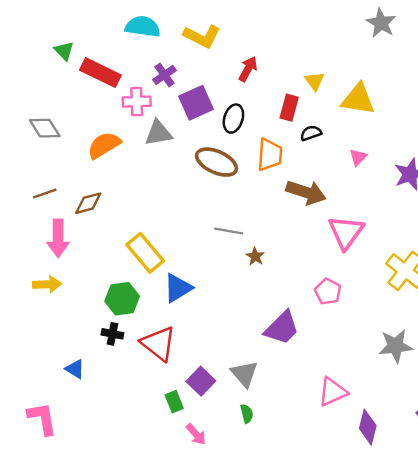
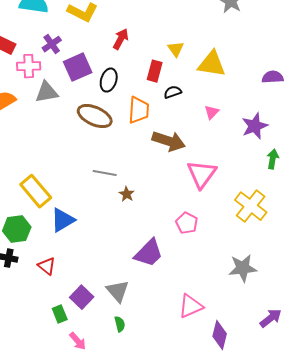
red triangle: (158, 344) -> (47, 266), size x0.6

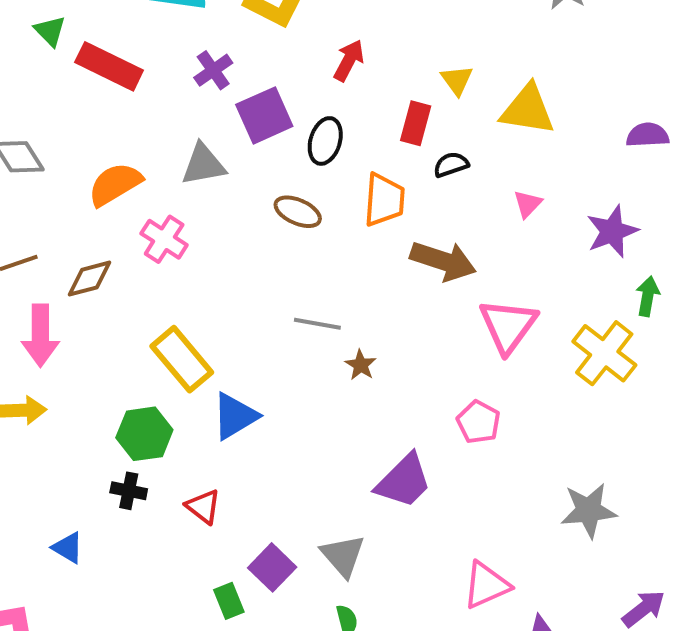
pink cross: (29, 66) -> (164, 239), moved, turned 35
brown ellipse: (95, 116) -> (298, 212), size x0.7
yellow cross: (251, 206) -> (604, 353), moved

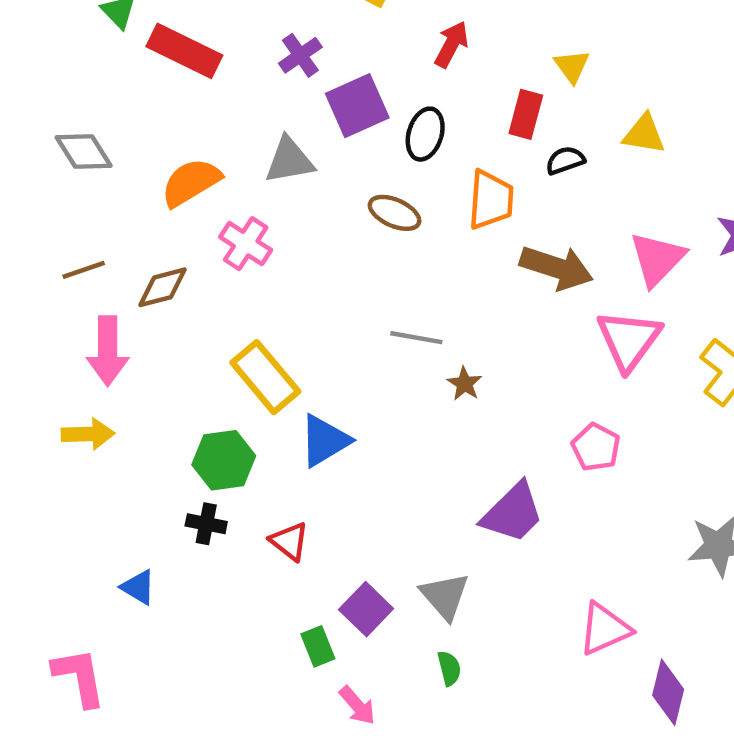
yellow triangle: (528, 110) -> (644, 134), moved, size x0.7
pink triangle: (528, 204) -> (657, 259), moved, size x1.8

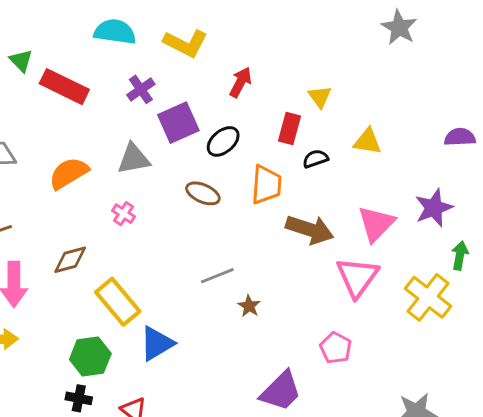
black ellipse: (425, 134) -> (223, 141), turned 32
pink cross: (246, 244) -> (124, 214), moved, size x0.7
brown diamond: (162, 287) -> (70, 260), moved
gray line: (416, 338) -> (217, 276), turned -32

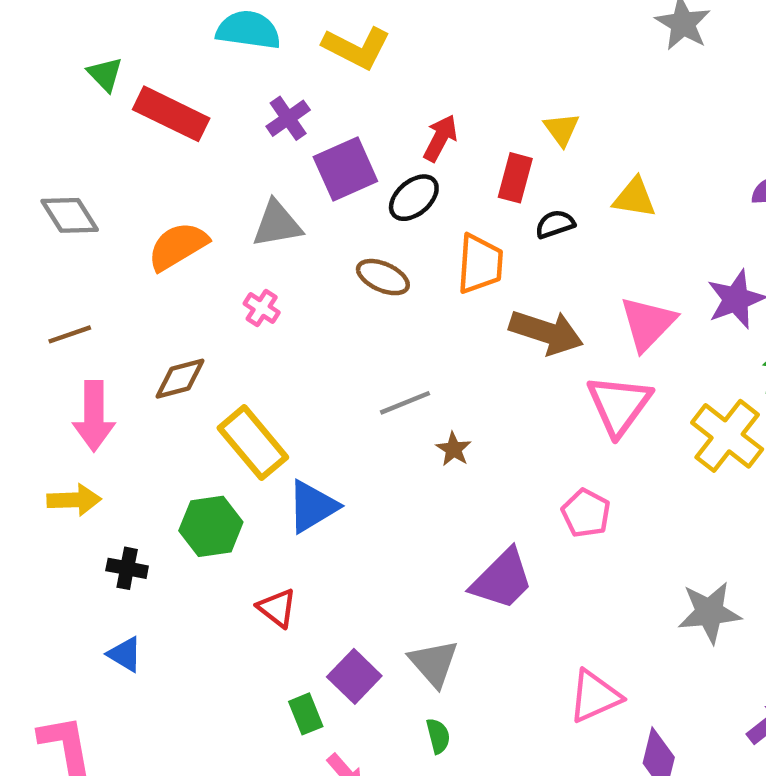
red arrow: (240, 82) -> (440, 138), moved
black cross: (79, 398) -> (127, 568), moved

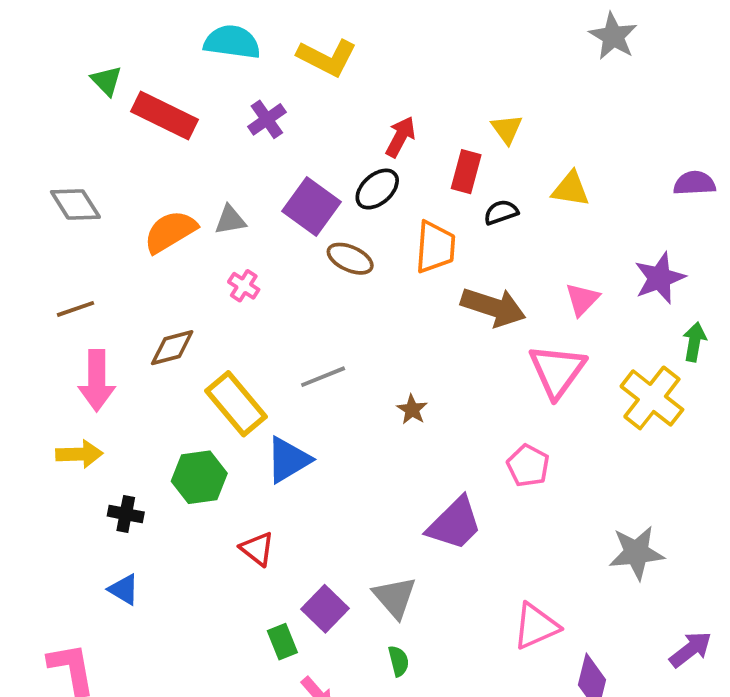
purple square: (345, 169) -> (311, 206), moved, turned -30
gray triangle: (277, 224) -> (230, 220), moved, size x0.7
pink triangle: (648, 323) -> (582, 299), size x0.7
gray line: (405, 403) -> (323, 377), moved

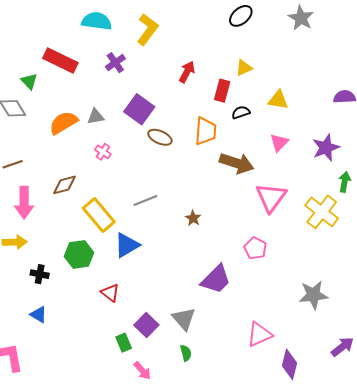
yellow L-shape: (327, 57) -> (147, 29), turned -80
green triangle: (106, 81) -> (29, 81), moved
yellow triangle: (507, 129) -> (244, 68), turned 42
black ellipse: (377, 189) -> (241, 16), moved
pink triangle: (582, 299) -> (279, 142), moved

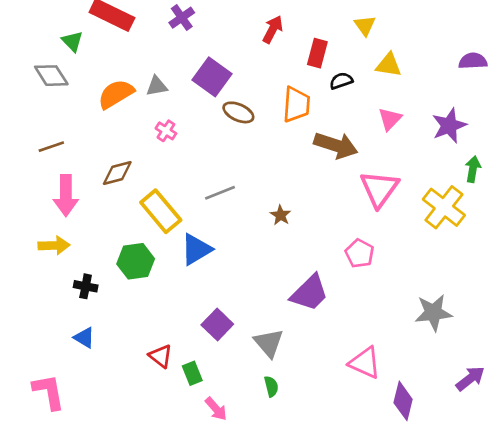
yellow triangle: (244, 68) -> (365, 25), moved, turned -42
red triangle: (110, 293) -> (161, 356), moved
purple square: (146, 325) -> (217, 325), moved
pink triangle: (259, 334) -> (365, 363), turned 48

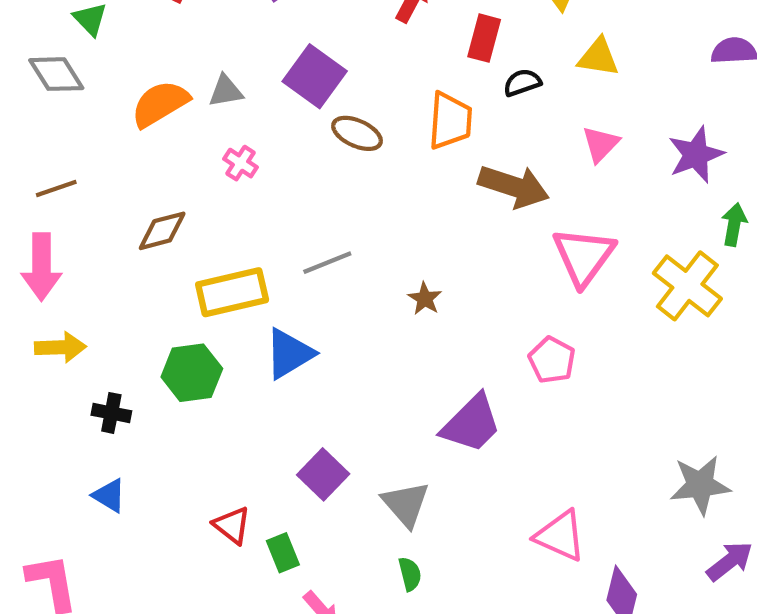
pink arrow: (66, 195) -> (41, 267), moved
yellow rectangle: (161, 211) -> (232, 292), turned -63
gray star: (433, 313) -> (700, 485), moved

